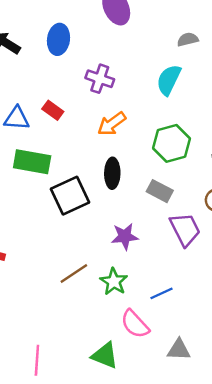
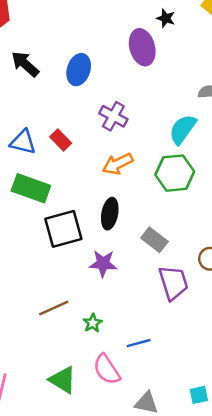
green hexagon: (172, 143) -> (175, 173), moved
purple star: (125, 236) -> (103, 264), moved
green star: (114, 282) -> (93, 323), size x0.7
green triangle: (105, 355) -> (63, 380), moved

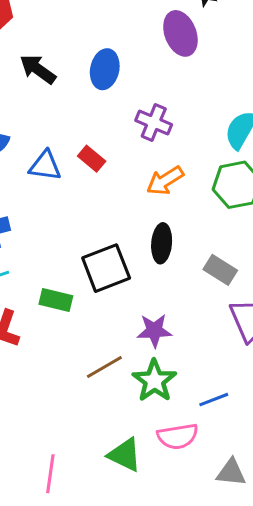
green rectangle: (31, 188) -> (56, 300), moved, size x0.7
purple star: (103, 264) -> (154, 331), moved
green star: (93, 323) -> (154, 381), size x1.8
pink semicircle: (107, 369) -> (178, 436), turned -60

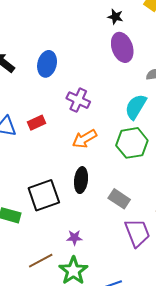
purple ellipse: (180, 33) -> (122, 47), moved
red rectangle: (92, 159) -> (37, 123), turned -66
purple star: (154, 331) -> (74, 238), size x0.7

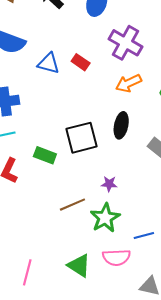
purple cross: (78, 100) -> (126, 43), size x1.4
red rectangle: (37, 123) -> (81, 62), turned 54

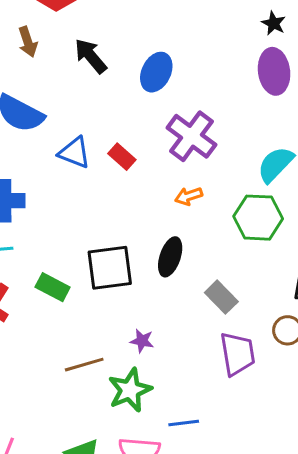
orange arrow: (129, 83) -> (189, 196), size x0.7

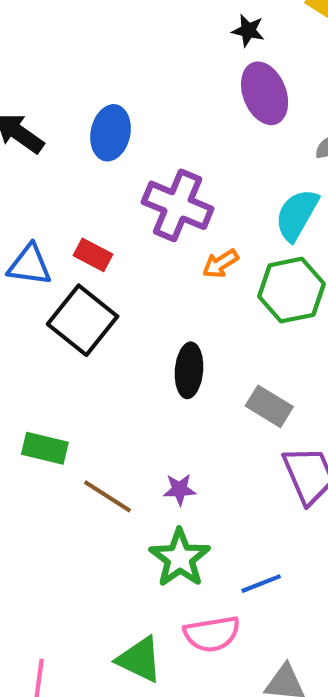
orange arrow: (189, 196) -> (220, 264), moved
black square: (110, 268) -> (83, 320), moved, turned -30
brown line: (84, 365) -> (108, 496), moved, turned 63

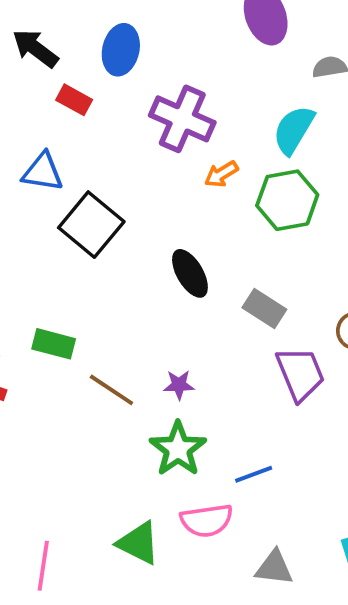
red rectangle: (93, 255) -> (74, 100), moved
black ellipse: (189, 370) -> (190, 273), turned -36

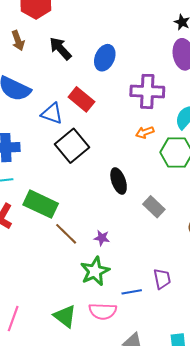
red rectangle: (74, 100) -> (81, 99), moved, size x1.4
purple cross: (182, 119) -> (147, 91), moved, turned -32
green rectangle: (54, 344) -> (41, 204), size x1.5
purple trapezoid: (300, 374) -> (162, 279), moved, size x0.7

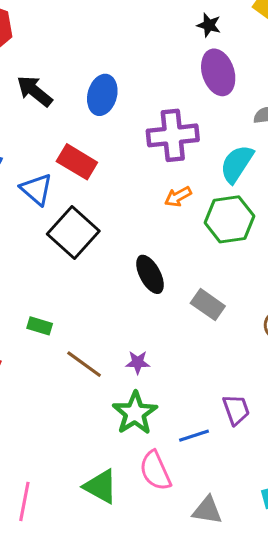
blue triangle: (52, 114) -> (36, 189), turned 30
green rectangle: (41, 204) -> (40, 326), size x0.5
pink semicircle: (103, 311) -> (155, 471), turned 72

